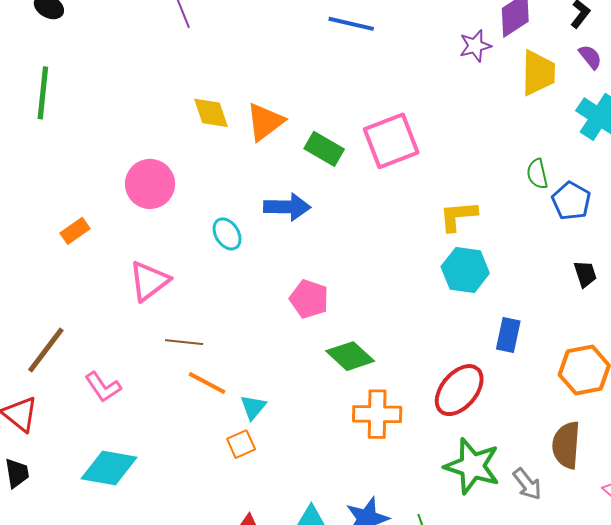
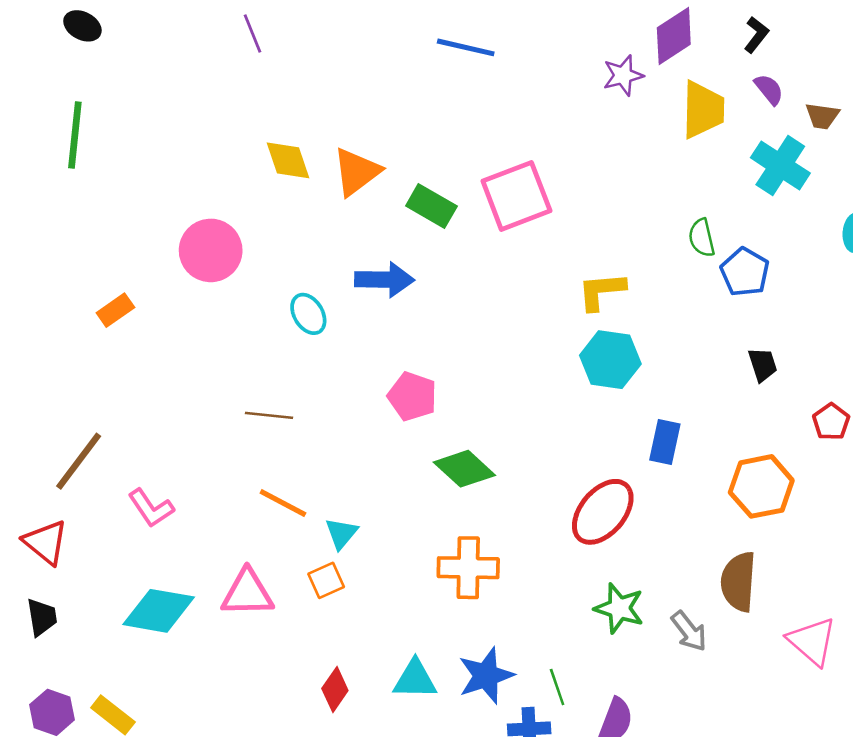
pink triangle: (149, 281) -> (247, 593), moved, turned 36
brown line: (184, 342) -> (269, 415), moved
orange cross: (377, 414) -> (468, 568), moved
green star: (472, 466) -> (619, 608), size x0.7

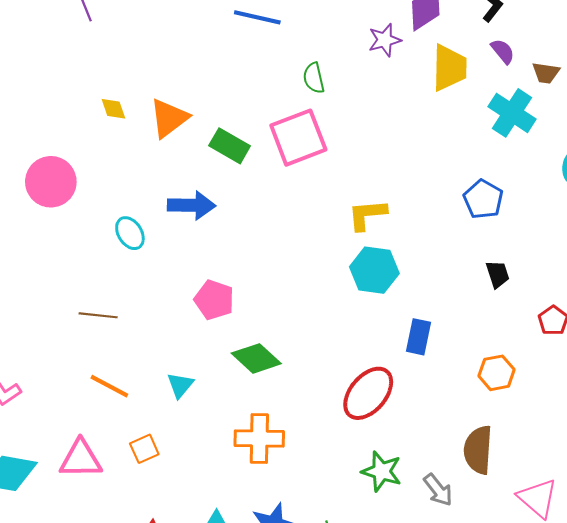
yellow diamond: (288, 160) -> (113, 109), size x0.7
green semicircle: (702, 238) -> (314, 78), moved
orange hexagon: (761, 486) -> (497, 373), size x0.7
cyan triangle: (341, 533) -> (180, 385), moved

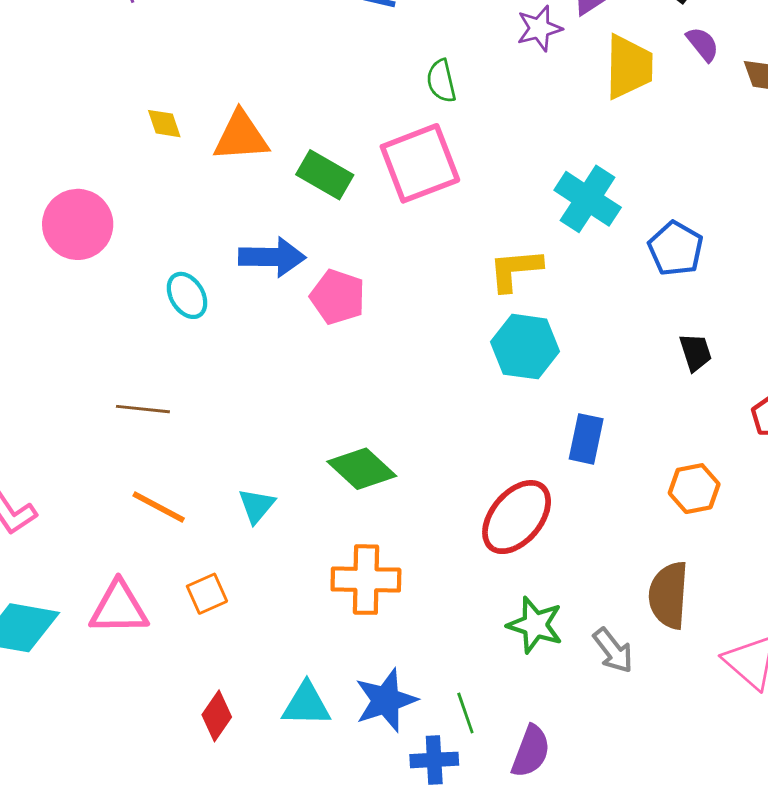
cyan cross: (512, 113) -> (588, 199), moved
orange triangle: (169, 118) -> (241, 136), turned 33
pink pentagon: (214, 300) -> (338, 297), moved

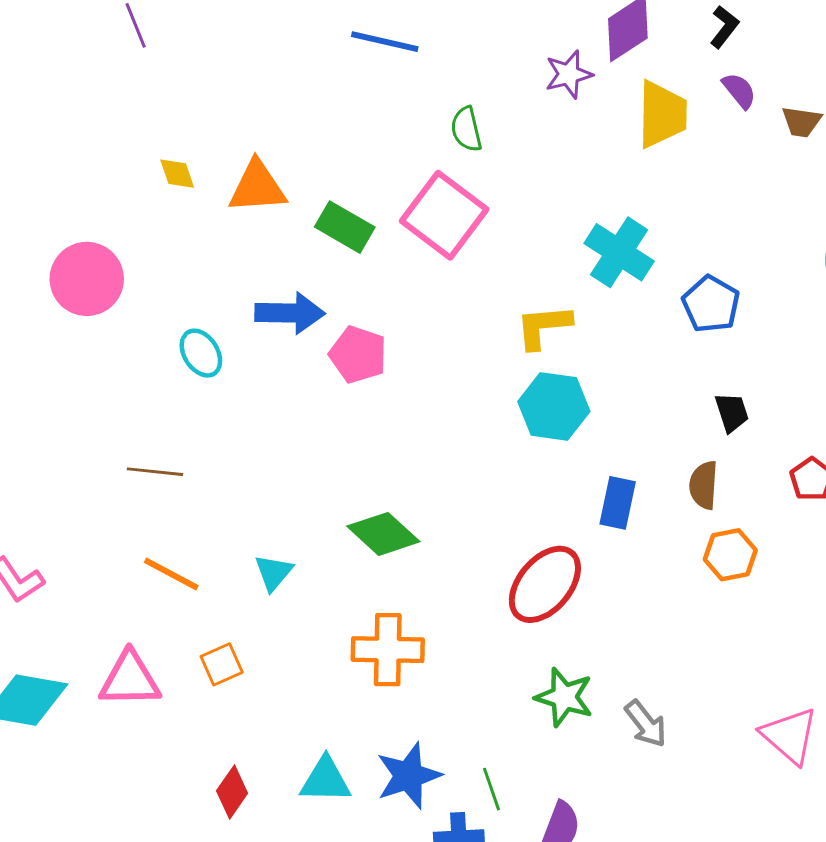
pink square: (420, 163) -> (444, 215), turned -32
brown semicircle: (669, 595) -> (704, 485), moved, size x0.7

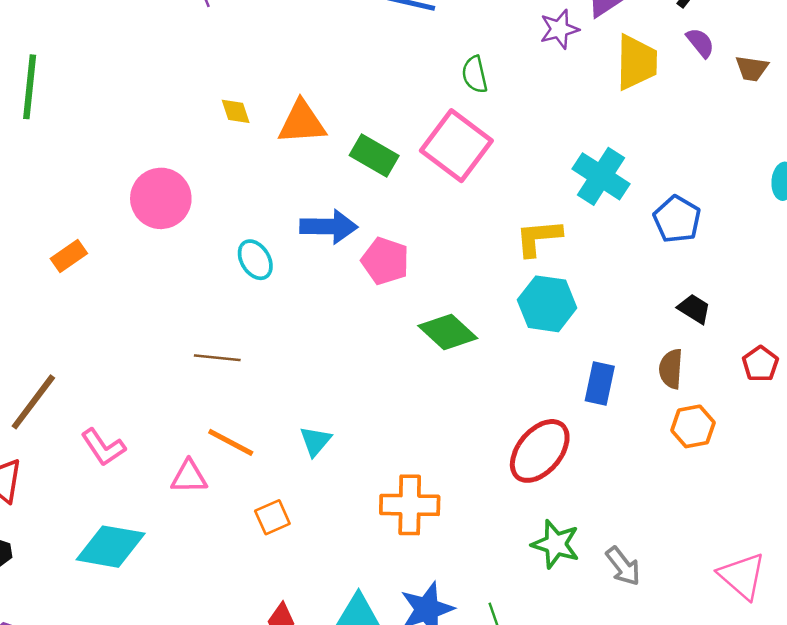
black trapezoid: (732, 412) -> (694, 309), turned -40
green diamond: (383, 534) -> (448, 332), moved
pink triangle: (130, 679) -> (189, 477), moved, size x0.7

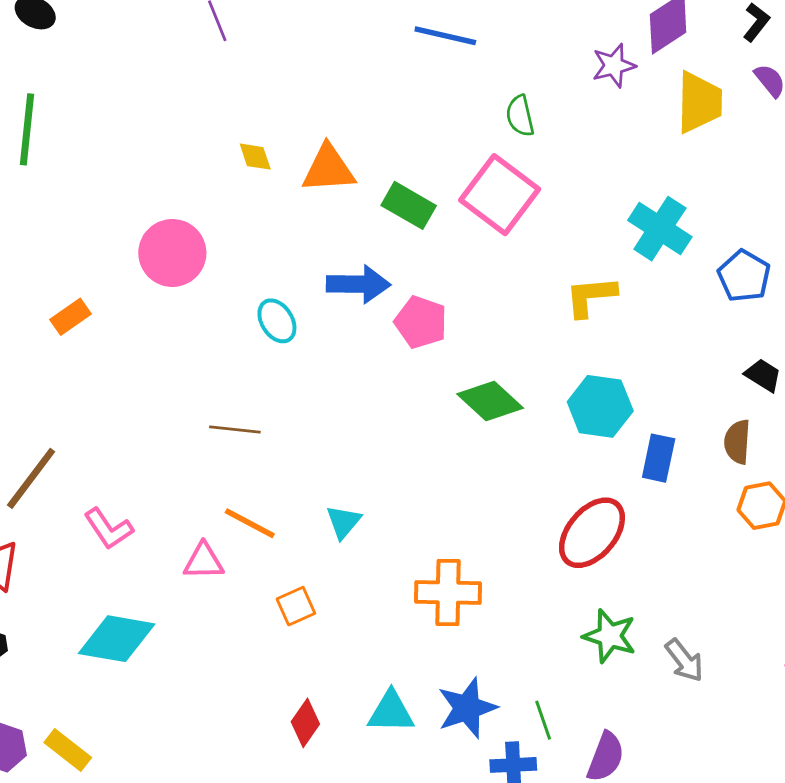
cyan hexagon: (547, 304) -> (600, 406), moved

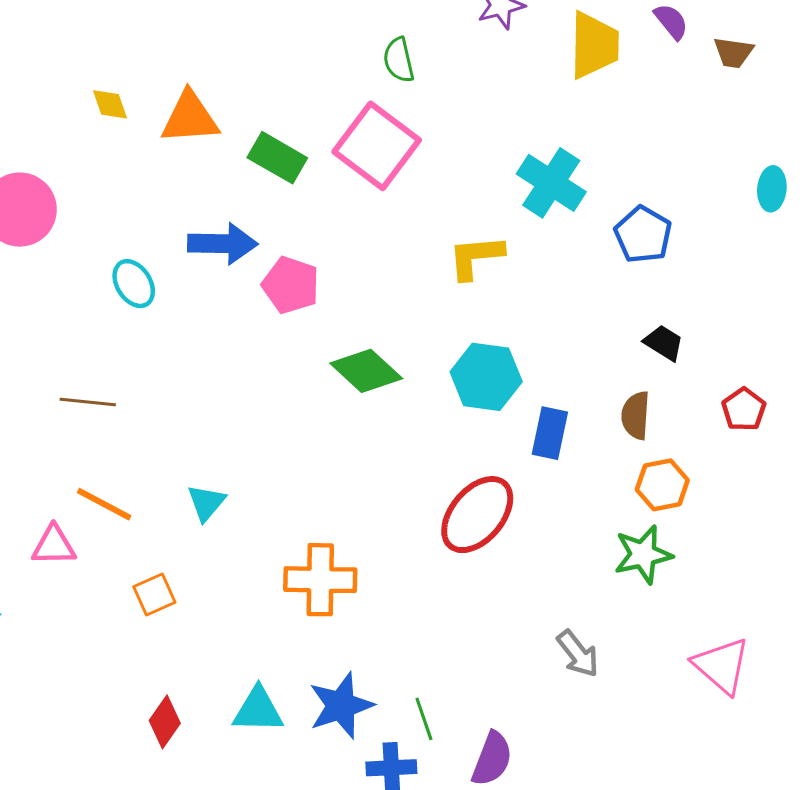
green star: (610, 636) -> (643, 555), moved, turned -30

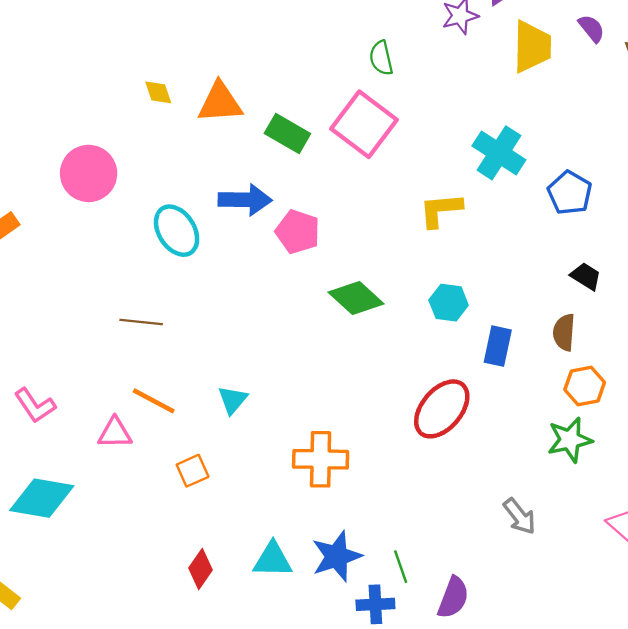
cyan ellipse: (134, 284) -> (177, 231), size x1.4
cyan hexagon: (486, 377) -> (449, 303), size x0.7

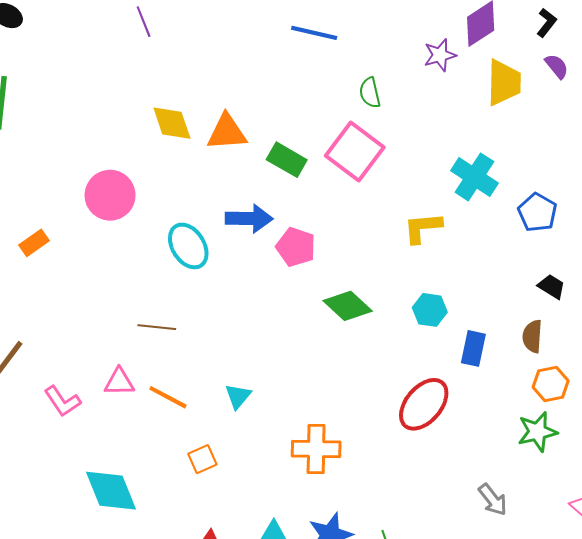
yellow diamond: (158, 92) -> (172, 123), size x1.6
pink triangle: (115, 433) -> (119, 382), moved
cyan diamond: (42, 498) -> (111, 491), moved, turned 58

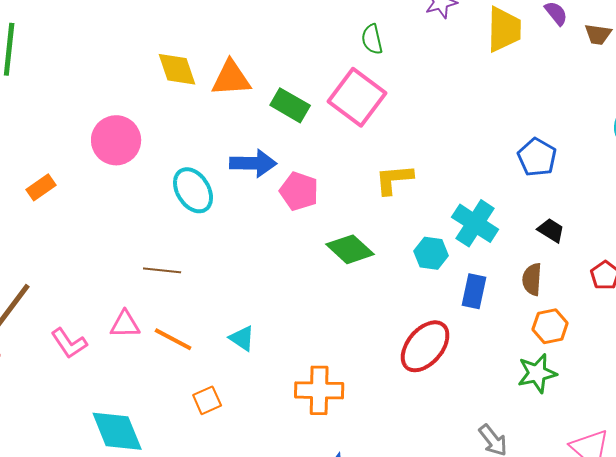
cyan cross: (474, 177) -> (475, 223), moved
yellow L-shape: (423, 228) -> (394, 179), moved
cyan triangle: (238, 396) -> (242, 338), turned -36

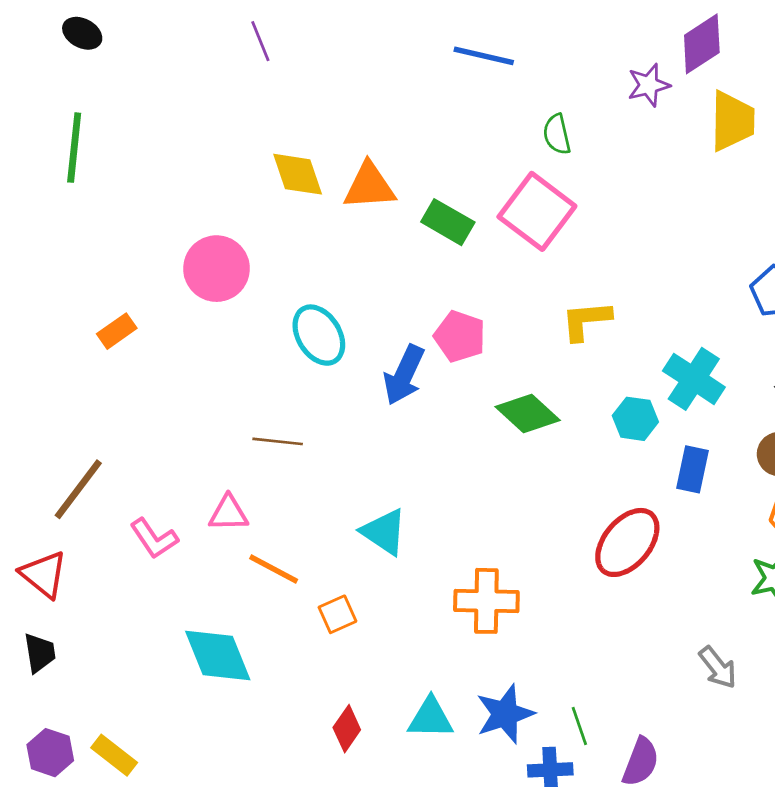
blue arrow: (253, 163) -> (404, 375), moved, turned 114
cyan triangle: (242, 338) -> (384, 532), size x1.4
orange line: (173, 339) -> (274, 569), moved

